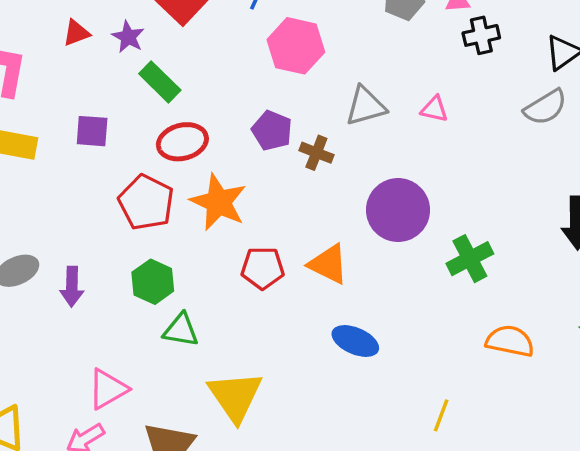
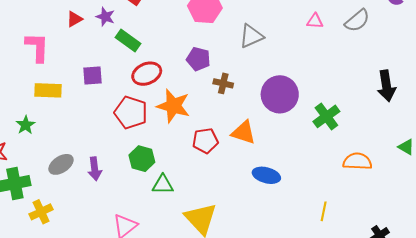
pink triangle: (434, 109) -> (315, 21), moved
brown cross: (316, 153) -> (223, 83), moved

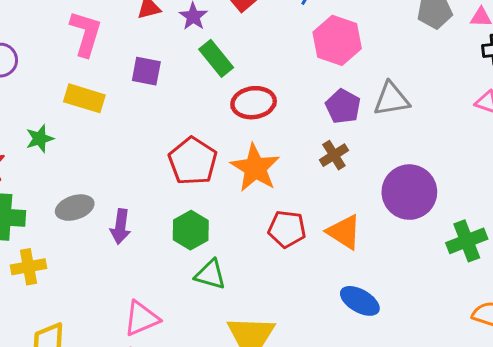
purple pentagon: (198, 59) -> (343, 106), moved
red ellipse: (147, 74) -> (254, 103), moved
purple square: (93, 75) -> (146, 71), moved
brown cross: (223, 83) -> (334, 155), turned 30

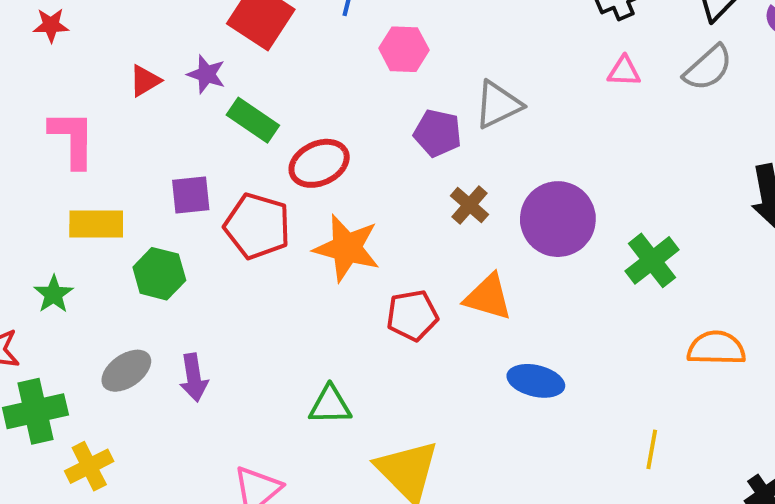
pink hexagon: (337, 40) -> (404, 49), size x0.7
purple square: (146, 71) -> (191, 195), moved
brown cross: (334, 155) -> (470, 205), moved
red pentagon: (193, 161) -> (257, 226), moved
green hexagon: (191, 230) -> (159, 274), moved

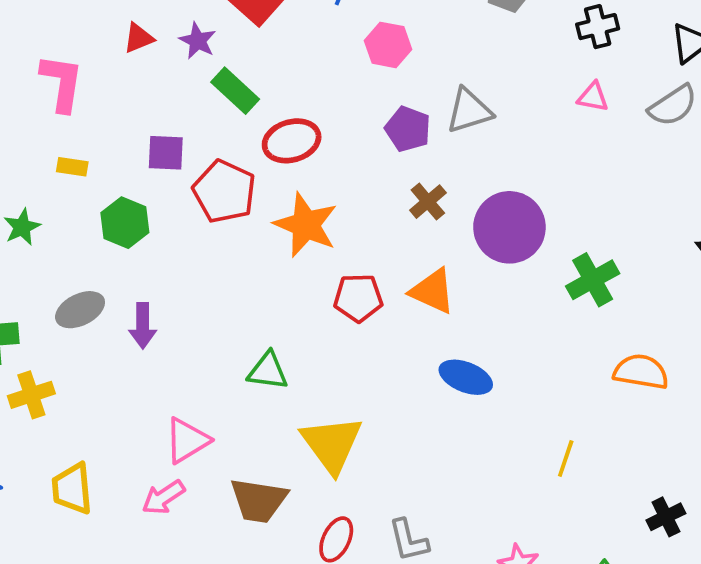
yellow rectangle: (96, 224) -> (72, 167), size x0.6

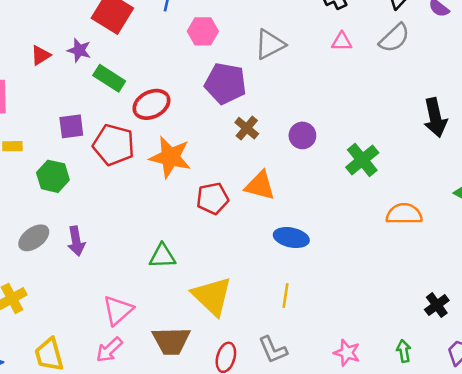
gray triangle: (469, 111) -> (270, 44), moved
purple pentagon: (408, 129) -> (225, 83), size x1.4
purple circle: (509, 227) -> (302, 135), size x0.6
yellow line: (566, 458) -> (286, 296), moved

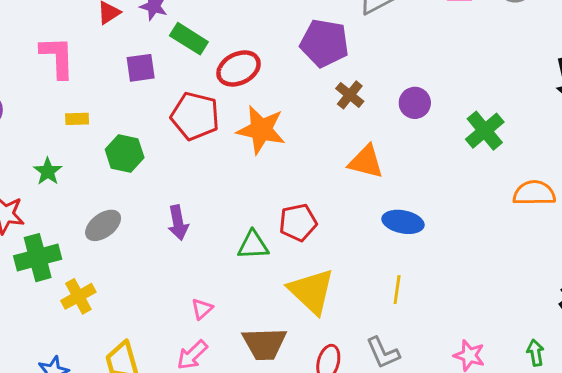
purple square: (71, 126) -> (141, 68), moved
red pentagon: (213, 198) -> (298, 222), moved
purple arrow: (76, 241) -> (178, 223), moved
pink triangle: (118, 310) -> (202, 309), size x0.6

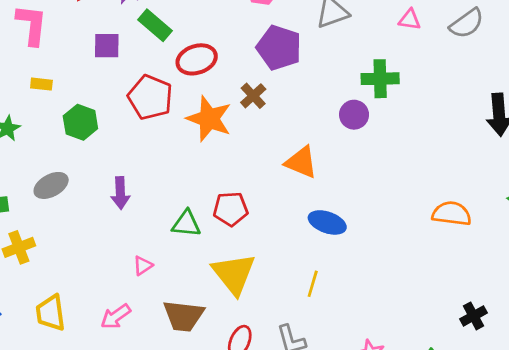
brown cross: (350, 95) -> (253, 96), moved
green cross: (485, 131) -> (380, 79), moved, turned 30
pink triangle: (202, 309) -> (143, 266), moved

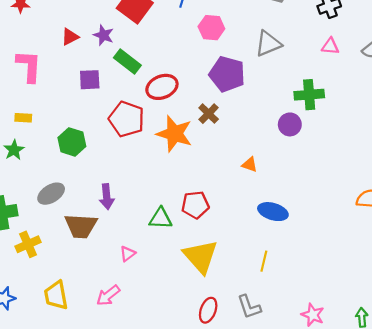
yellow rectangle: (41, 84) -> (23, 118), moved
orange triangle: (301, 162) -> (250, 165), size x0.6
brown trapezoid: (183, 316) -> (81, 226), moved

